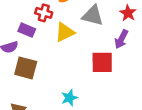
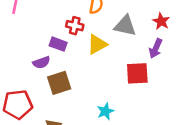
brown square: (26, 68) -> (59, 83), turned -30

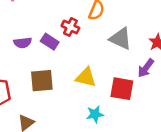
yellow triangle: (97, 44) -> (86, 77), moved, turned 30
purple semicircle: (41, 62) -> (23, 43), moved
cyan star: (105, 111) -> (95, 114), moved

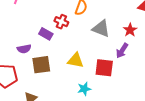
purple semicircle: (23, 43) -> (24, 49), moved

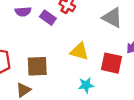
purple semicircle: (24, 49) -> (23, 12), moved
brown square: (41, 65) -> (37, 66), moved

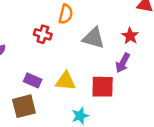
purple rectangle: (48, 18) -> (33, 80), moved

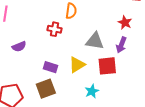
gray triangle: (94, 38) -> (95, 41), moved
yellow triangle: (66, 81) -> (77, 65), turned -30

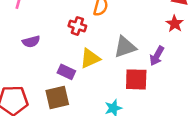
red star: (125, 23) -> (175, 24), moved
gray triangle: (95, 41) -> (125, 47), turned -36
yellow triangle: (77, 65) -> (90, 58), moved

